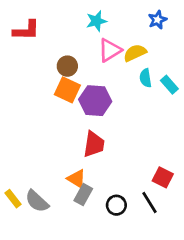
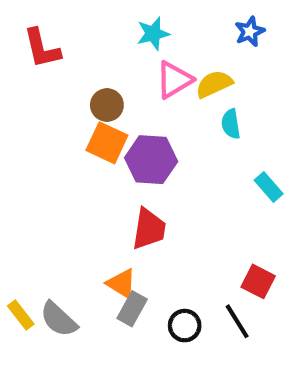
red L-shape: (26, 30) -> (42, 48), turned 76
cyan rectangle: (169, 85) -> (269, 187), moved

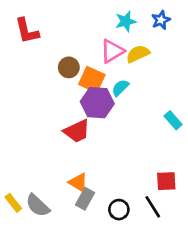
cyan star: (153, 34) -> (126, 21), moved
cyan semicircle: (231, 124) -> (120, 88), moved, turned 54
orange square: (107, 143) -> (92, 80), moved
red trapezoid: (149, 229) -> (77, 131), moved, turned 56
red square: (258, 281) -> (166, 181), turned -30

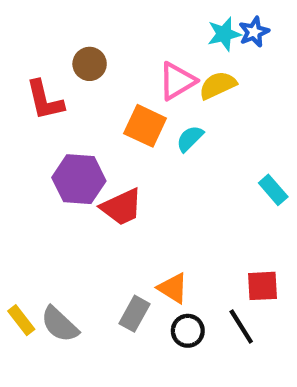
cyan star: (126, 21) -> (224, 34), moved
red L-shape: (27, 31) -> (45, 100), moved
brown circle: (69, 67) -> (90, 64), moved
purple hexagon: (97, 103) -> (79, 179), moved
orange triangle: (78, 182) -> (173, 288), moved

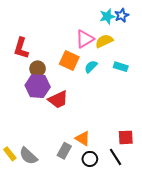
brown circle: (90, 64) -> (38, 69), moved
red L-shape: (45, 100) -> (21, 48), turned 30
cyan rectangle: (273, 190) -> (121, 67), moved, turned -32

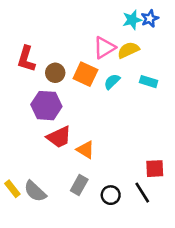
brown circle: (38, 69) -> (55, 73), moved
red trapezoid: (58, 99) -> (59, 137), moved
orange triangle: (83, 138) -> (85, 150), moved

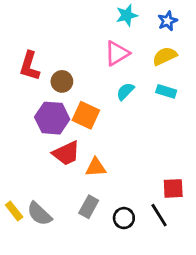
cyan star: (132, 20) -> (127, 15), moved
yellow semicircle: (128, 50) -> (165, 56), moved
orange square: (85, 74) -> (86, 115), moved
orange triangle: (85, 150) -> (96, 167), turned -36

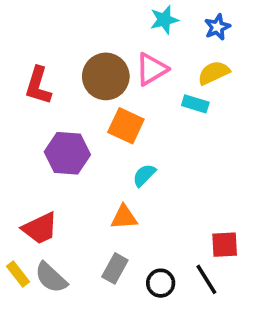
brown circle: (62, 81) -> (106, 76), moved, size x1.6
cyan semicircle: (125, 91) -> (144, 175), moved
cyan rectangle: (166, 91) -> (195, 104), moved
orange square: (86, 115) -> (126, 126), moved
red trapezoid: (66, 153) -> (40, 228), moved

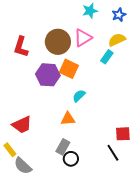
cyan rectangle: (195, 104) -> (107, 57), turned -72
purple hexagon: (67, 153) -> (48, 75), moved
gray semicircle: (51, 278) -> (23, 166), moved
black circle: (161, 283) -> (71, 159), moved

